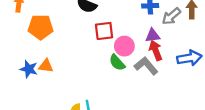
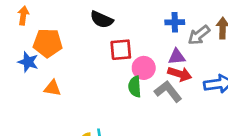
red arrow: (156, 50) -> (180, 74), turned 126
green semicircle: (117, 63) -> (135, 87), turned 36
blue star: (29, 69) -> (28, 62), moved

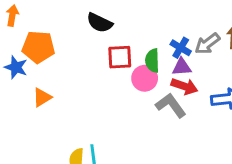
blue cross: (175, 22) -> (181, 48), moved, turned 30
green semicircle: (135, 87) -> (152, 61), moved
orange triangle: (52, 88) -> (42, 97), turned -42

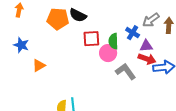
gray arrow: (207, 44) -> (151, 20), moved
orange pentagon: (38, 47) -> (58, 19), moved
purple triangle: (182, 67) -> (146, 46), moved
red arrow: (184, 86) -> (147, 59), moved

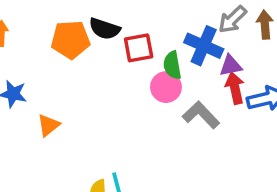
blue cross: (133, 33) -> (204, 46), size x1.5
red square: (91, 39) -> (139, 48), moved
red arrow: (147, 59) -> (235, 88), turned -114

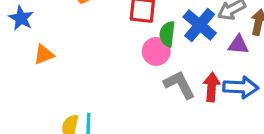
purple triangle: (231, 66) -> (238, 45), moved
red arrow: (235, 88) -> (212, 87), moved

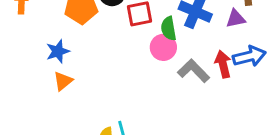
blue star: (21, 18) -> (58, 51), moved, turned -30

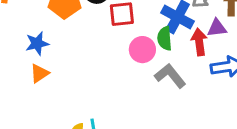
green semicircle: (169, 28) -> (165, 38), moved
red arrow: (223, 64) -> (199, 42), moved

